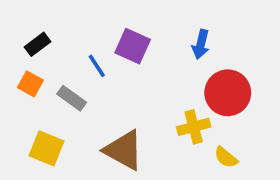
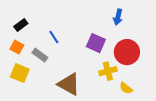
blue arrow: (201, 44) -> (118, 17), moved
purple square: (133, 46) -> (96, 43), moved
yellow square: (46, 148) -> (20, 73), moved

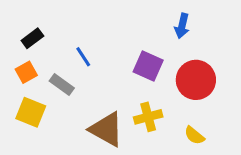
orange square: (17, 47) -> (26, 72), turned 32
yellow cross: (108, 71) -> (148, 117), moved

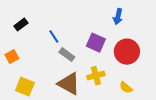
orange square: (26, 72) -> (12, 57), moved
gray rectangle: (62, 85) -> (67, 55), moved
yellow square: (31, 112) -> (25, 87), moved

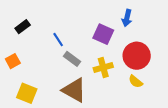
purple square: (96, 43) -> (103, 34), moved
yellow cross: (96, 76) -> (103, 68), moved
yellow semicircle: (126, 88) -> (136, 81), moved

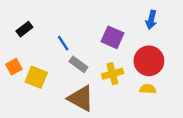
blue arrow: (127, 18) -> (151, 20), moved
yellow semicircle: (136, 81) -> (148, 89), turned 144
yellow square: (27, 93) -> (36, 77), moved

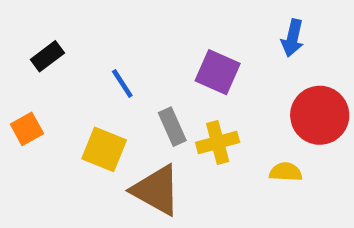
red circle: (149, 61) -> (320, 115), moved
gray rectangle: (78, 64) -> (172, 127), moved, turned 30
yellow square: (36, 77) -> (104, 149), moved

